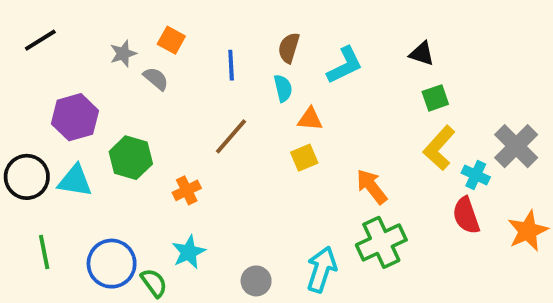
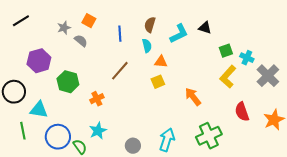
black triangle: (422, 54) -> (205, 28), moved
cyan cross: (476, 175) -> (247, 58), moved
cyan triangle: (75, 181) -> (39, 110), moved
green cross: (381, 242) -> (209, 136), moved

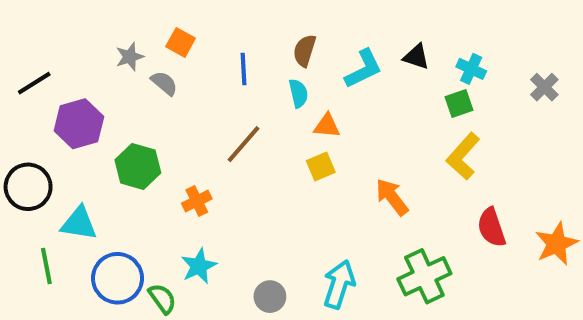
black line: (21, 21) -> (34, 83), moved
cyan cross: (247, 58) -> (471, 69), moved
gray cross: (268, 76) -> (544, 87), moved, size x0.6

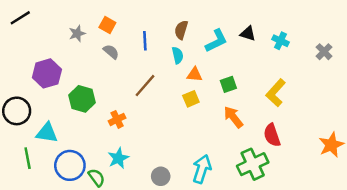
black line: (34, 83) -> (20, 18), moved
gray semicircle: (164, 83) -> (111, 52), moved
green square: (459, 103) -> (228, 84), moved
red semicircle: (491, 227) -> (272, 135), moved

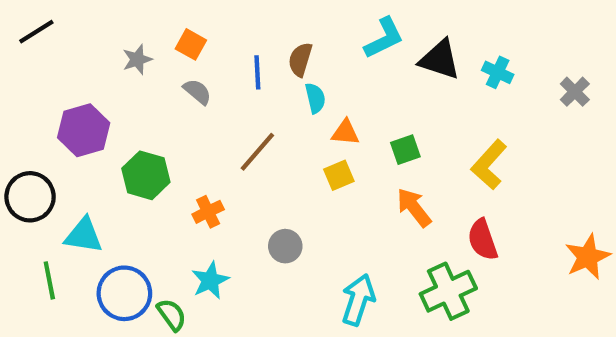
brown semicircle: (181, 30) -> (300, 59), moved
black triangle: (248, 33) -> (440, 59), size x1.5
cyan L-shape: (216, 41) -> (384, 38), moved
gray circle: (161, 176) -> (285, 246), moved

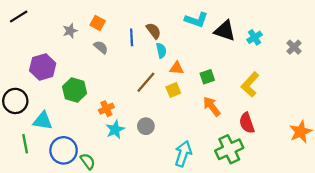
cyan L-shape: (384, 38) -> (196, 20), turned 45
brown semicircle: (300, 59) -> (154, 31), turned 126
cyan cross: (498, 72) -> (255, 37), turned 32
brown line: (257, 152) -> (146, 82), moved
cyan star: (210, 280) -> (115, 129), moved

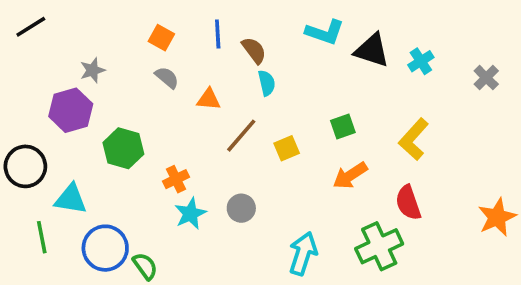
gray star: (70, 31) -> (93, 70), moved
blue line: (132, 37) -> (218, 34), moved
orange triangle: (177, 68) -> (209, 99), moved
orange arrow: (212, 106) -> (350, 175), turned -85

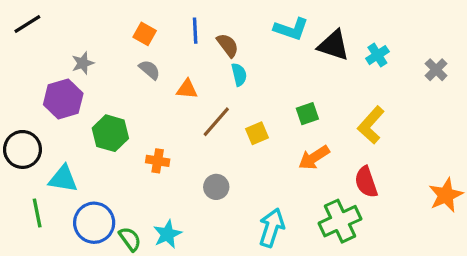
orange cross: (176, 179) -> (158, 161), turned 35
cyan star: (190, 214) -> (167, 234), moved

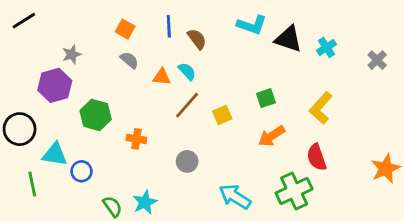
cyan semicircle: (239, 75) -> (187, 71), moved, turned -30
blue circle: (94, 223) -> (81, 171), moved, size x0.6
cyan arrow: (272, 228) -> (235, 197), turned -76

